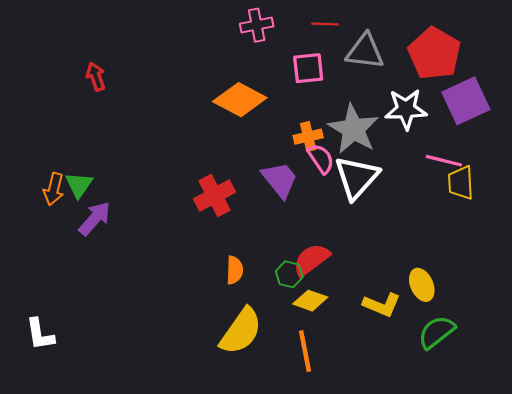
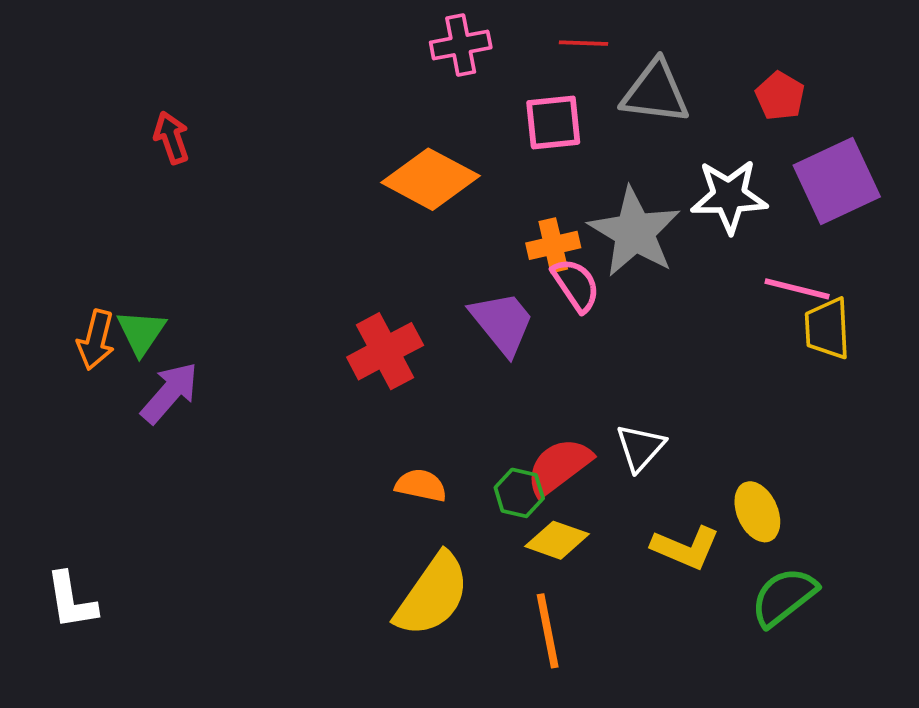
red pentagon: (434, 53) -> (780, 96), size x0.5
white triangle: (357, 178) -> (640, 448), moved, size x0.6
orange semicircle: (235, 270) -> (421, 485), turned -80

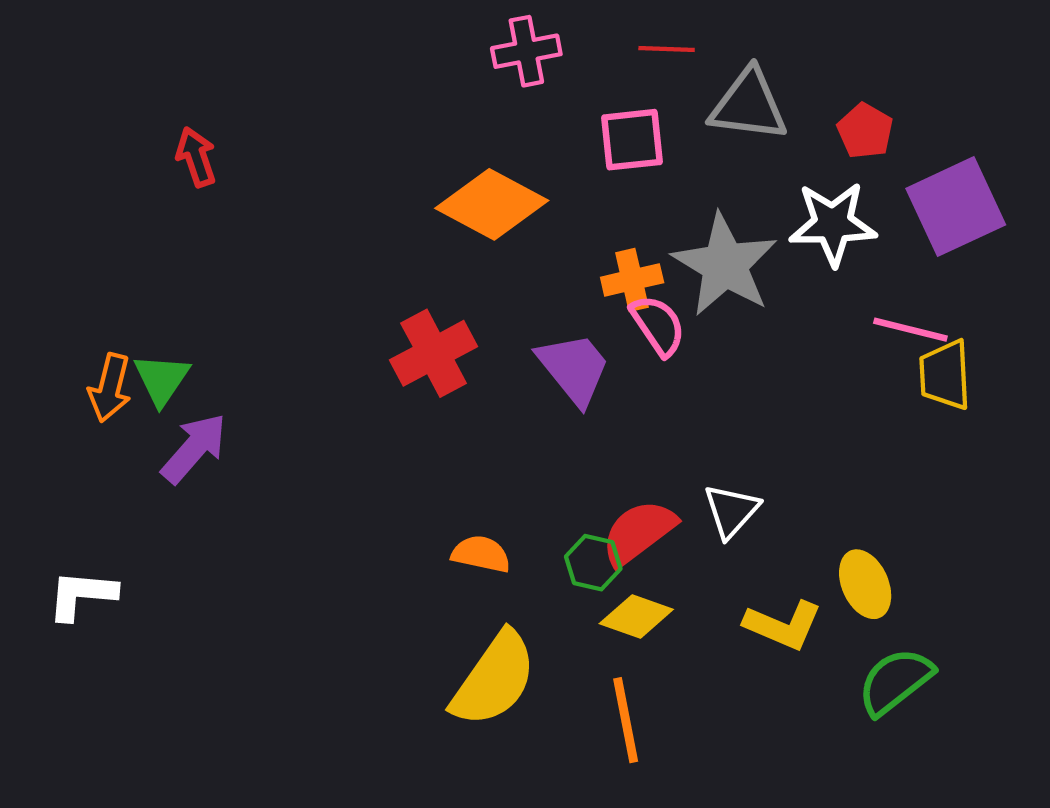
red pentagon: (780, 96) -> (865, 131), moved
red cross: (385, 351) -> (434, 353), moved
white L-shape: (71, 601) -> (82, 595), moved, turned 104

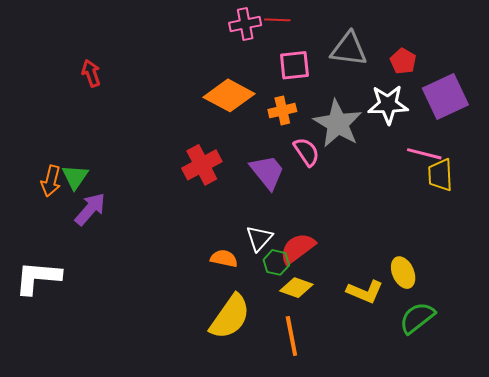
red line: (667, 49) -> (277, 20), moved
orange cross: (632, 280) -> (282, 111), moved
white triangle: (731, 511) -> (259, 238), moved
white L-shape: (82, 595) -> (38, 278), size x1.4

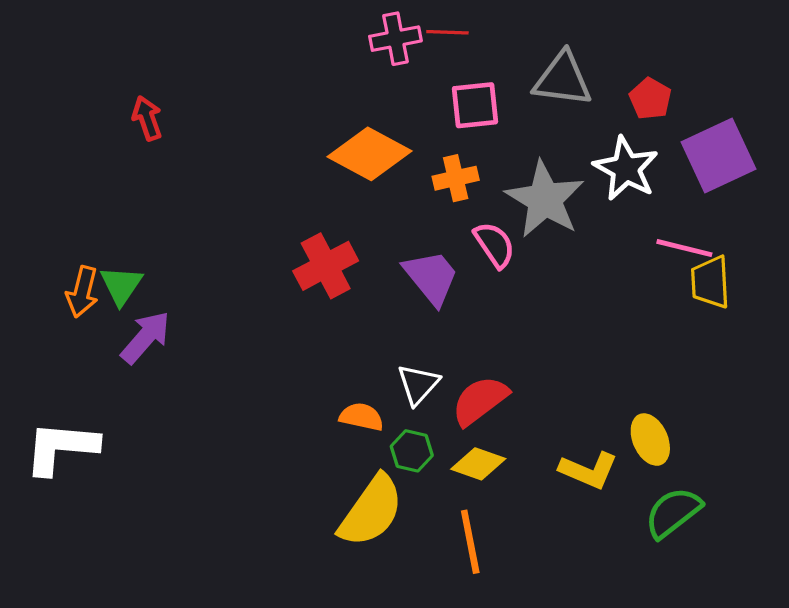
white star: (388, 104) -> (626, 168), turned 30
green hexagon: (276, 262) -> (412, 451), moved

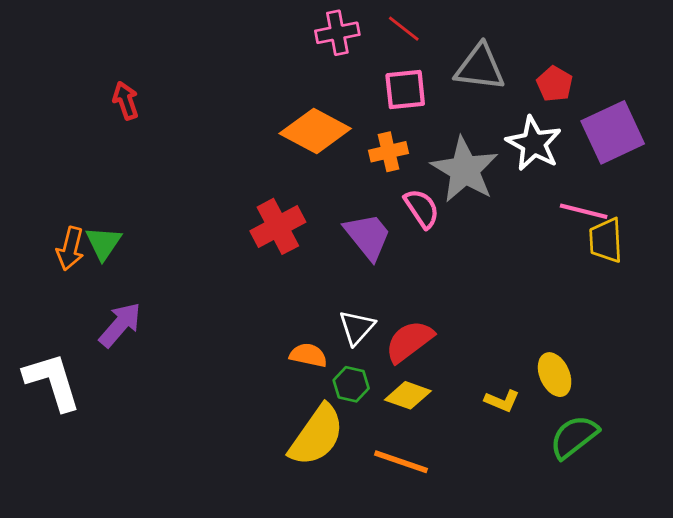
red line: (447, 32) -> (404, 29), moved, turned 36
purple arrow: (146, 337) -> (120, 325), moved
white L-shape: (61, 448) -> (52, 381), turned 68
yellow L-shape: (589, 470) -> (502, 401), size x0.7
orange line: (470, 542) -> (401, 462), turned -60

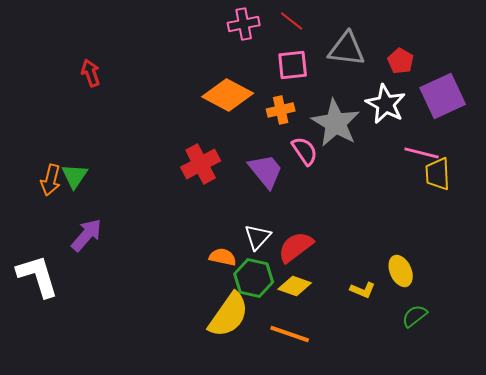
green hexagon: (351, 384) -> (254, 278), size x1.5
green semicircle: (574, 437) -> (415, 316), size x0.7

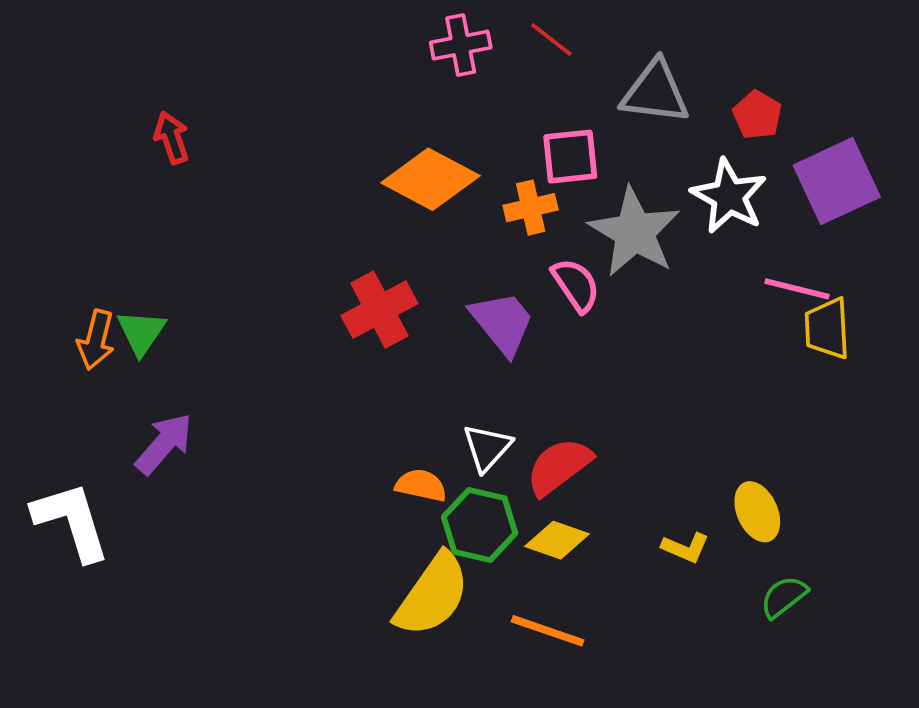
pink square: (293, 65) -> (570, 157), moved

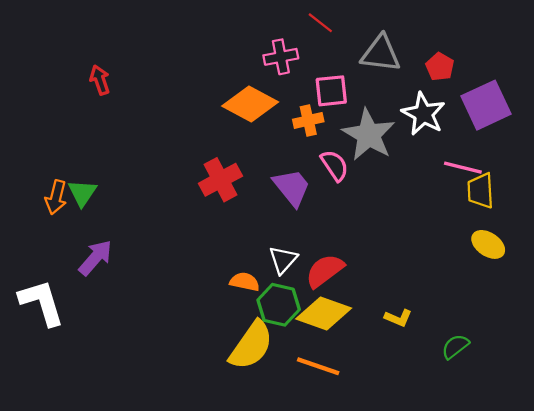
pink cross: (461, 45) -> (281, 57), moved
yellow ellipse: (757, 512) -> (488, 244), moved, turned -32
yellow diamond: (557, 540) -> (324, 314), size x1.5

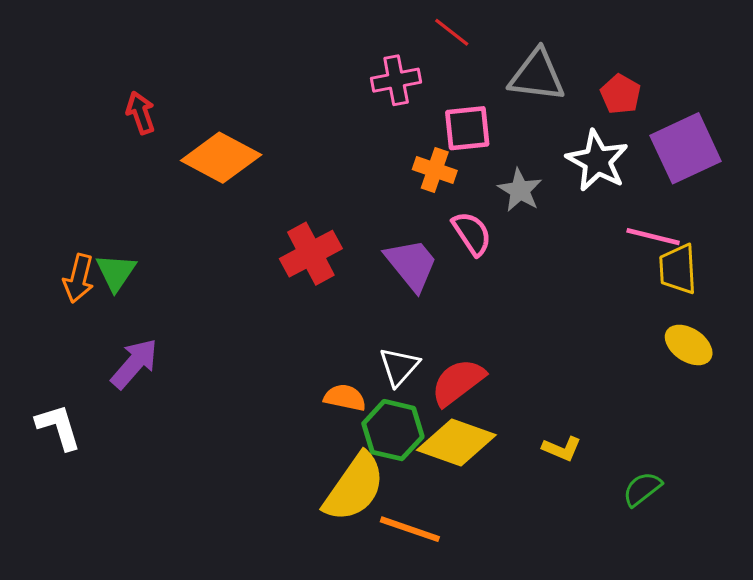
orange diamond: (250, 104) -> (221, 158), moved
orange cross: (308, 120) -> (435, 170), turned 32
gray star: (369, 135) -> (520, 190), size x0.6
white L-shape: (42, 303) -> (59, 427), size x0.7
orange line: (318, 366) -> (410, 529), moved

